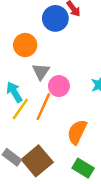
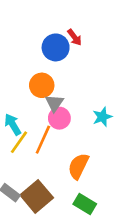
orange circle: (25, 45) -> (42, 85), moved
gray triangle: (41, 72) -> (54, 103), moved

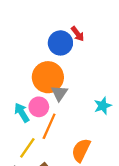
orange circle: (42, 85) -> (48, 77), size x1.4
pink circle: (59, 118) -> (39, 107), moved
yellow line: (19, 142) -> (27, 148), moved

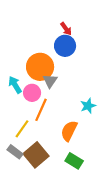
blue circle: (60, 43) -> (65, 46), moved
cyan star: (103, 106) -> (88, 106), moved
cyan arrow: (22, 113) -> (15, 85), moved

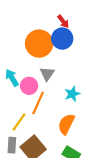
orange circle: (40, 67) -> (39, 44), moved
cyan star: (88, 106) -> (72, 94), moved
gray rectangle: (15, 152) -> (12, 145), turned 56

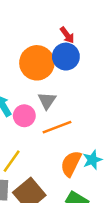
cyan star: (72, 94) -> (92, 160), moved
orange line: (38, 103) -> (57, 127), moved, turned 45

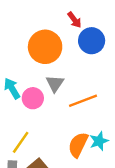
blue circle: (66, 57) -> (92, 41), moved
orange line: (57, 127) -> (83, 101), moved

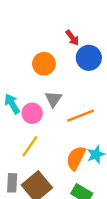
orange circle: (45, 47) -> (44, 64), size x0.7
yellow line: (21, 142) -> (30, 146), moved

